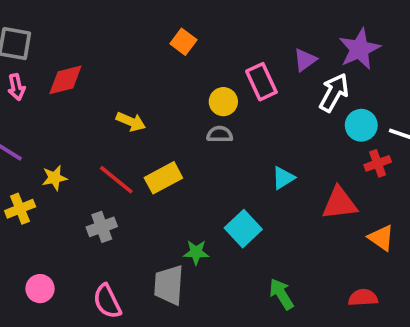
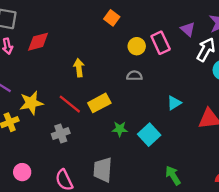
purple triangle: (305, 60) -> (188, 29), turned -42
yellow circle: (223, 102) -> (137, 46), moved
yellow arrow: (131, 122) -> (79, 68), turned -120
yellow star: (55, 178) -> (31, 103), size x1.5
green star: (196, 252) -> (120, 129), moved

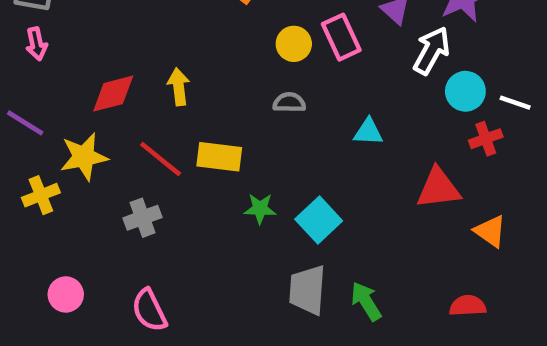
red diamond: (38, 42) -> (113, 94), moved
yellow rectangle: (99, 103) -> (219, 157), turned 35
cyan triangle: (174, 103) -> (368, 132), moved, turned 35
gray trapezoid: (103, 170) -> (307, 290), moved

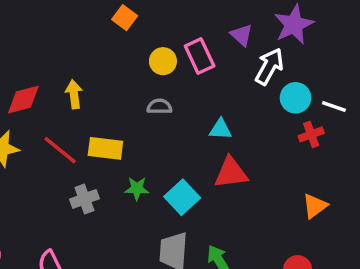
red triangle: (438, 188) -> (231, 173), moved
gray cross: (143, 218) -> (84, 199), moved
orange triangle: (490, 231) -> (315, 206), turned 48

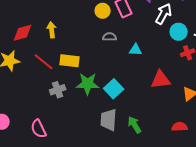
gray semicircle: (159, 107) -> (110, 37), moved
red triangle: (231, 173) -> (161, 80), moved
green star: (137, 189) -> (88, 84), size x1.6

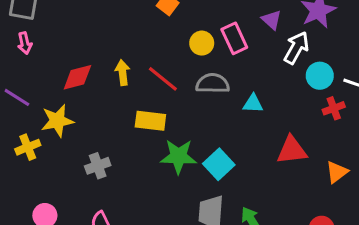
gray semicircle: (110, 37) -> (213, 83), size x1.5
red line: (44, 62) -> (163, 79), moved
gray cross: (58, 90) -> (98, 166), moved

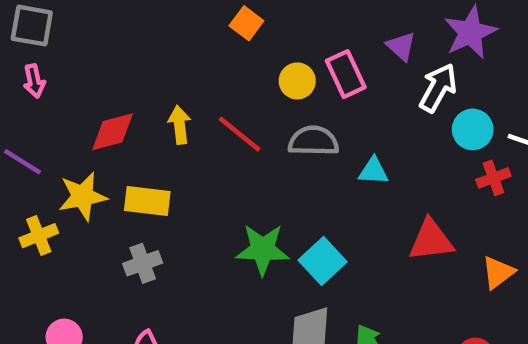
yellow rectangle: (150, 121) -> (147, 201), moved

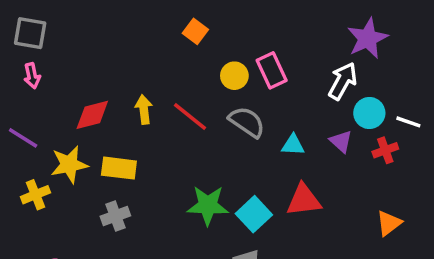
purple triangle: (401, 46) -> (341, 141), moved
gray semicircle: (313, 141) -> (247, 122), turned 33
red triangle: (431, 240) -> (304, 200), moved

